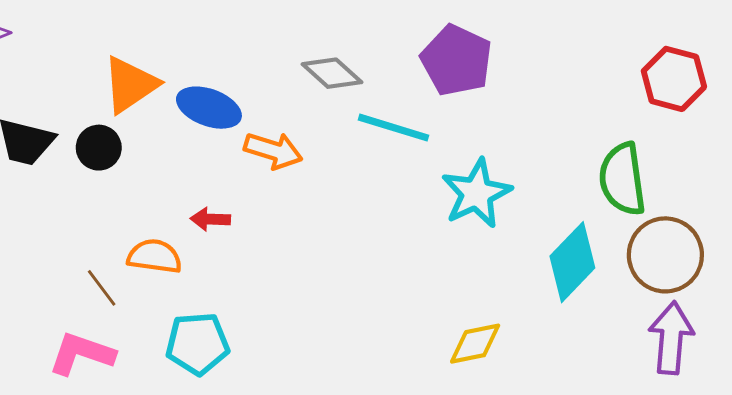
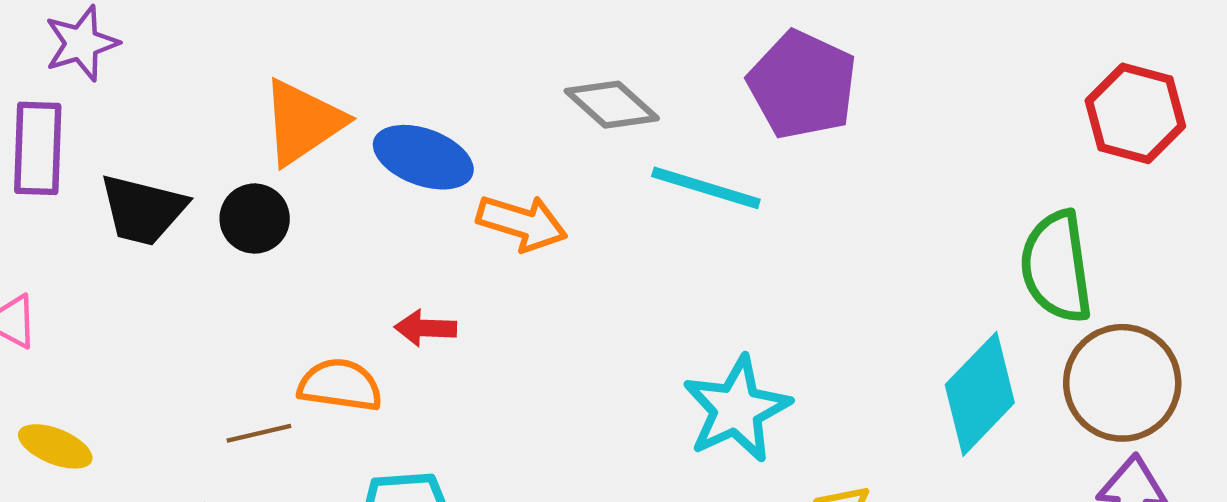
cyan star: (476, 193) -> (737, 409), moved
brown line: (102, 288) -> (259, 433), turned -66

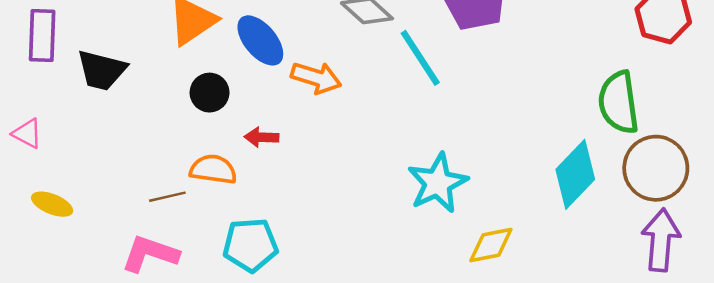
blue ellipse: (423, 157) -> (260, 40), turned 30
cyan line: (706, 188) -> (420, 58), turned 40
black circle: (255, 219) -> (210, 93), moved

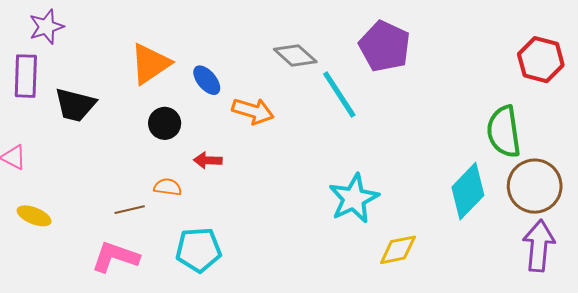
blue ellipse: (260, 40) -> (207, 80), size x0.7
orange semicircle: (213, 169) -> (168, 187), size x0.7

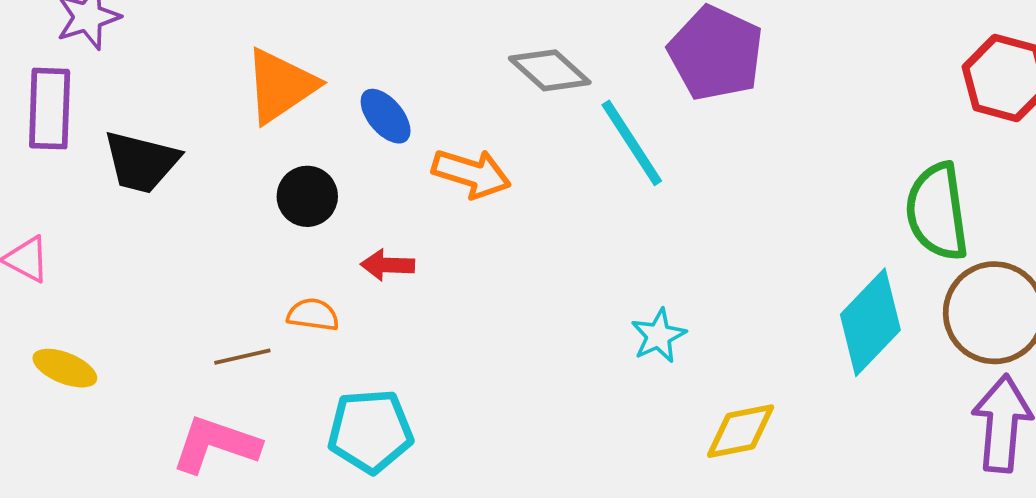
cyan star: (354, 198) -> (658, 336), size x0.6

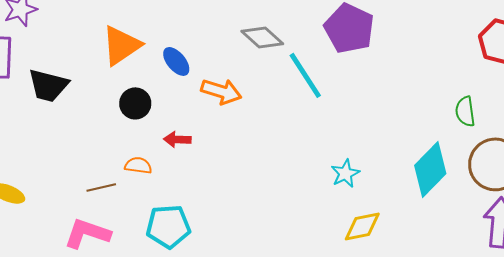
green semicircle: (937, 212) -> (465, 111), size x0.6
cyan star: (658, 336) -> (345, 173), moved

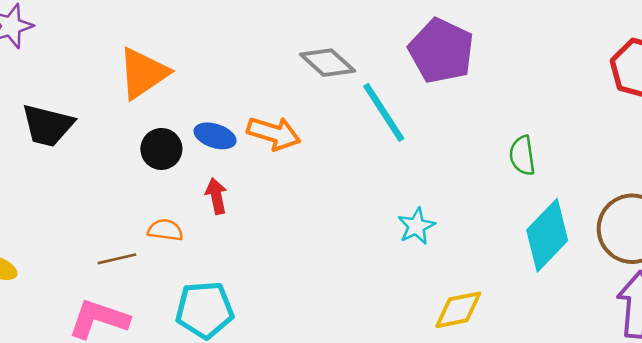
blue ellipse: (176, 61) -> (215, 136), moved, turned -32
green semicircle: (465, 111) -> (522, 156), moved
red arrow: (177, 139) -> (216, 196), turned 76
cyan star: (345, 173) -> (416, 226), moved

